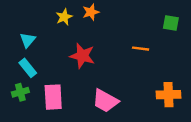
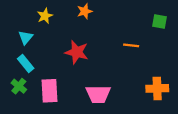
yellow star: (64, 17) -> (45, 16), moved
green cross: (20, 92) -> (19, 86), turned -35
pink trapezoid: (105, 101) -> (98, 94), turned -30

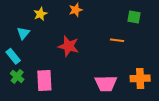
green square: (159, 22) -> (134, 17), moved
cyan rectangle: (26, 63) -> (13, 56), moved
pink trapezoid: (98, 94) -> (106, 83), moved

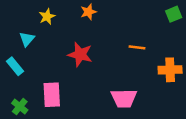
green square: (134, 17) -> (174, 14), moved, turned -32
green cross: (17, 76) -> (20, 107), moved
orange cross: (140, 78) -> (170, 70), moved

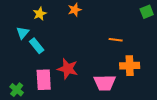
red star: (80, 54) -> (68, 69), moved
cyan rectangle: (15, 66) -> (37, 46), moved
orange cross: (170, 70) -> (130, 66), moved

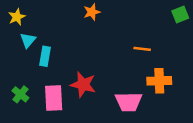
yellow star: (40, 14) -> (17, 17), moved
cyan rectangle: (37, 46) -> (45, 56), turned 49
green cross: (17, 90) -> (20, 94), moved

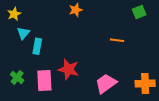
green square: (180, 14) -> (139, 12), moved
orange cross: (159, 81) -> (145, 83), moved
pink trapezoid: (129, 102) -> (106, 83), turned 145

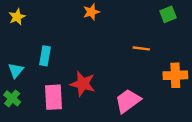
cyan triangle: (23, 33) -> (16, 70), moved
green cross: (17, 77) -> (12, 98), moved
orange cross: (145, 83) -> (175, 75), moved

